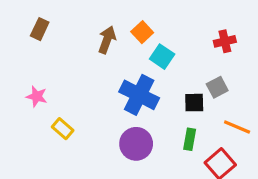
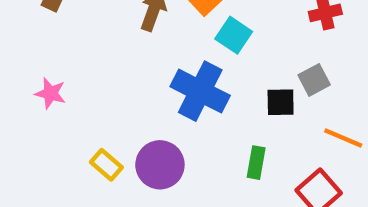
yellow rectangle: (63, 129) -> (106, 165), moved
green rectangle: (190, 139) -> (256, 163), moved
purple circle: (136, 144) -> (160, 165), moved

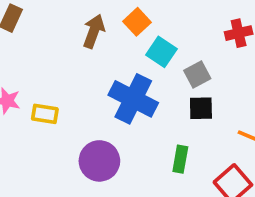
gray square: (314, 80) -> (197, 74), moved
yellow rectangle: (106, 165) -> (45, 114), moved, turned -32

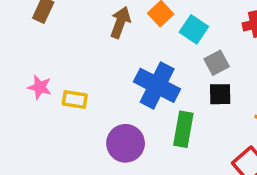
cyan square: (161, 52) -> (194, 29), moved
green rectangle: (180, 159) -> (183, 129), moved, size x1.4

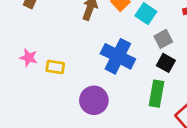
black square: (220, 94) -> (166, 63), turned 30
green rectangle: (183, 129) -> (157, 94), moved

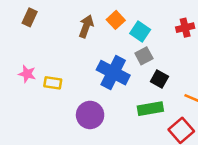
gray square: (163, 39) -> (144, 56), moved
green rectangle: (157, 94) -> (150, 109), turned 70

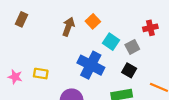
cyan square: (140, 31) -> (111, 42), moved
gray square: (144, 56) -> (132, 47), moved
pink star: (27, 74) -> (15, 77), moved

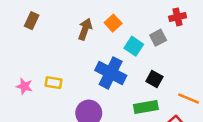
red cross: (150, 28) -> (178, 17), moved
gray square: (132, 47) -> (158, 38), moved

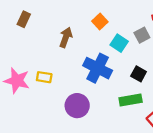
brown arrow: (85, 29) -> (66, 37), moved
pink star: (24, 86) -> (17, 81), size x1.6

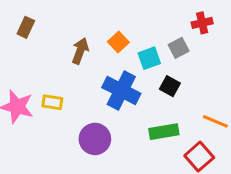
orange square: (100, 21) -> (118, 42), moved
cyan square: (119, 43) -> (149, 58), turned 36
black square: (139, 74) -> (170, 86), moved

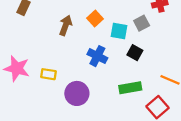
cyan square: (149, 58) -> (119, 31), turned 30
blue cross: (121, 90) -> (97, 56), size x0.7
yellow rectangle: (52, 102) -> (49, 74), moved

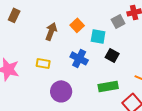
gray square: (142, 23) -> (118, 21), moved
yellow rectangle: (49, 74) -> (43, 63), moved

